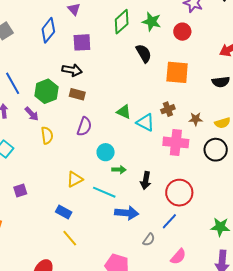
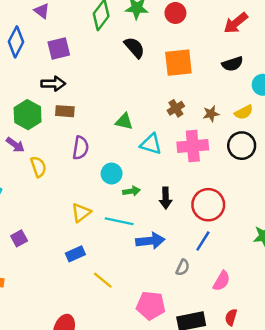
cyan triangle: (145, 122) -> (151, 144), moved
blue rectangle: (64, 212) -> (75, 254), turned -42
yellow line: (70, 238) -> (103, 280), moved

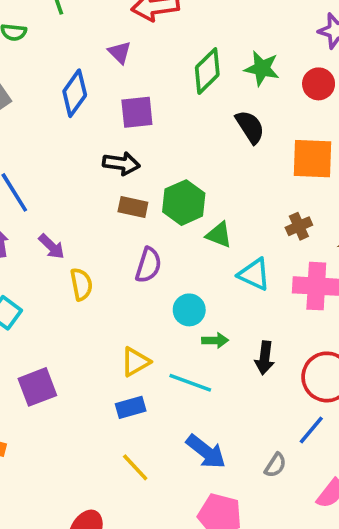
green hexagon: (28, 115) -> (184, 203), moved
purple square: (19, 238) -> (37, 387), size x1.5
blue arrow: (150, 241) -> (206, 452), moved, turned 36
blue rectangle: (75, 254) -> (131, 407), moved
yellow line: (103, 280) -> (135, 467), moved

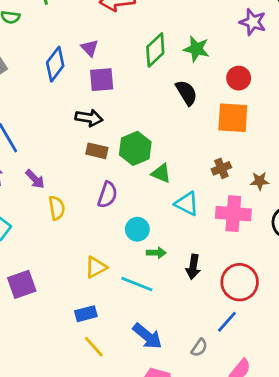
purple triangle: (120, 52) -> (90, 48), moved
red circle: (319, 84) -> (239, 78), moved
blue rectangle: (131, 407) -> (86, 314), moved

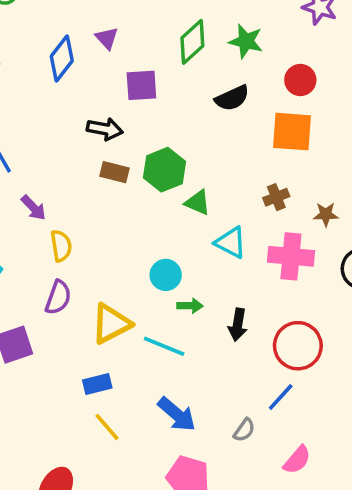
purple square: (102, 80) -> (141, 85), moved
black semicircle: (186, 93) -> (232, 98), turned 96
purple semicircle: (107, 195) -> (58, 297), moved
yellow triangle: (96, 267) -> (111, 324), size x1.4

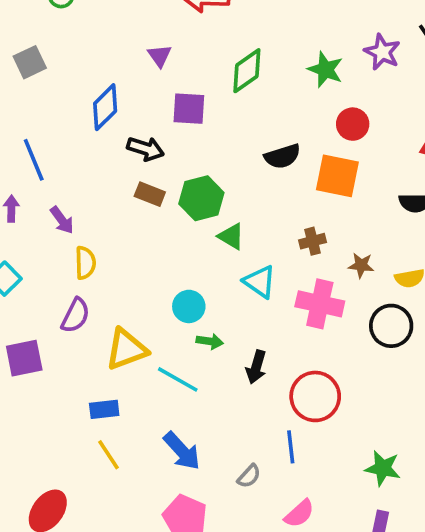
green star: (246, 41) -> (325, 70), moved
blue diamond: (62, 59) -> (105, 107), moved
black semicircle: (232, 98) -> (282, 156), moved
blue line: (281, 397) -> (291, 447), turned -56

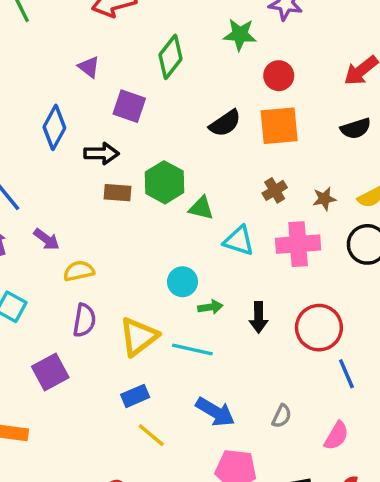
purple square: (189, 109) -> (129, 106), turned 32
yellow semicircle: (85, 263) -> (79, 271), turned -84
blue line: (291, 447) -> (346, 374), moved

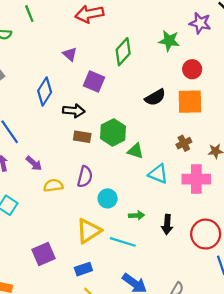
cyan circle: (182, 282) -> (108, 198), moved
purple semicircle: (84, 320) -> (85, 177), moved
purple square: (50, 372) -> (43, 254), moved

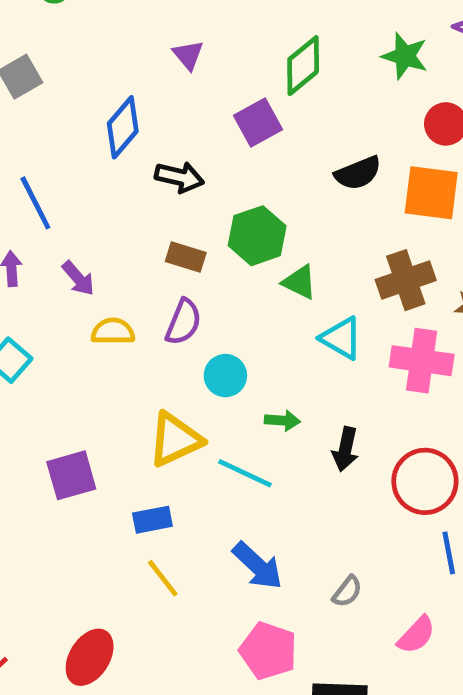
purple square: (94, 81) -> (258, 123), moved, turned 30
brown rectangle: (82, 137) -> (186, 257), moved
brown cross: (184, 143) -> (406, 280), size x1.6

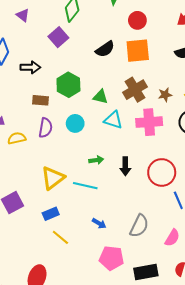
green triangle: (300, 282) -> (101, 97), moved
cyan circle: (225, 376) -> (75, 123), moved
blue arrow: (258, 566) -> (99, 223), size x0.6
gray semicircle: (347, 591) -> (139, 226), size x1.6

